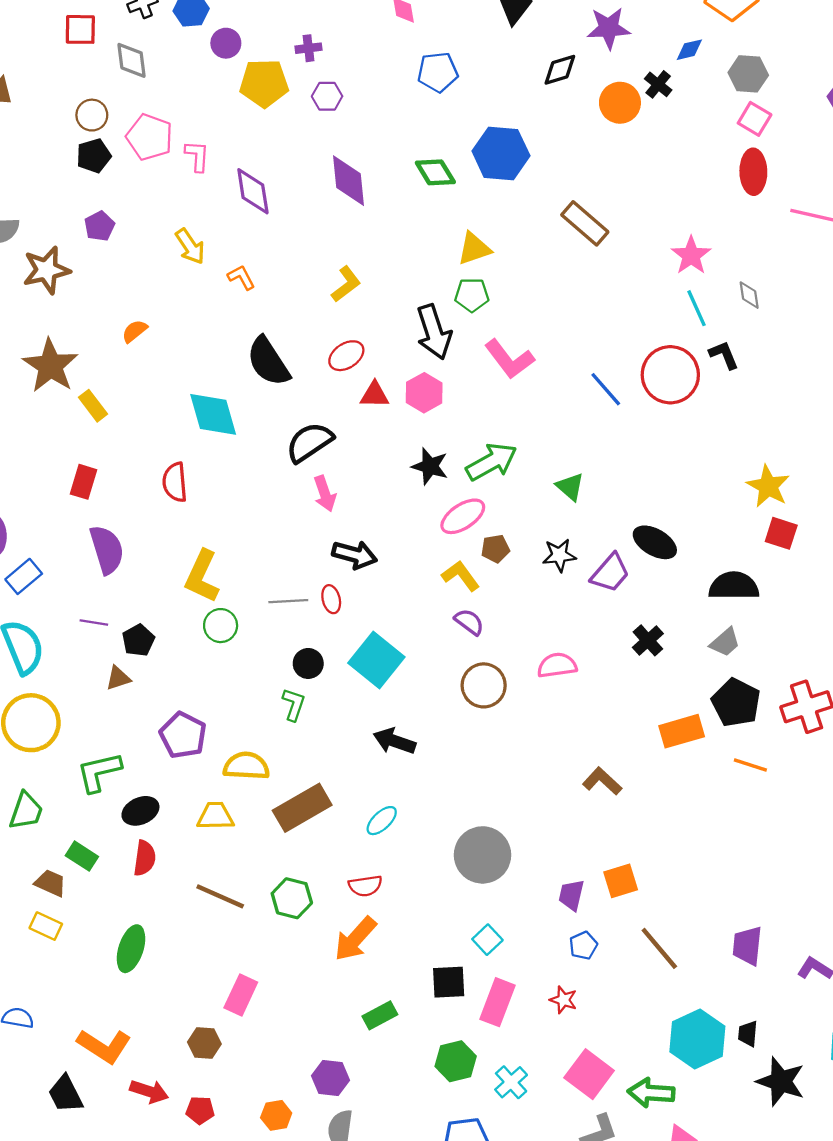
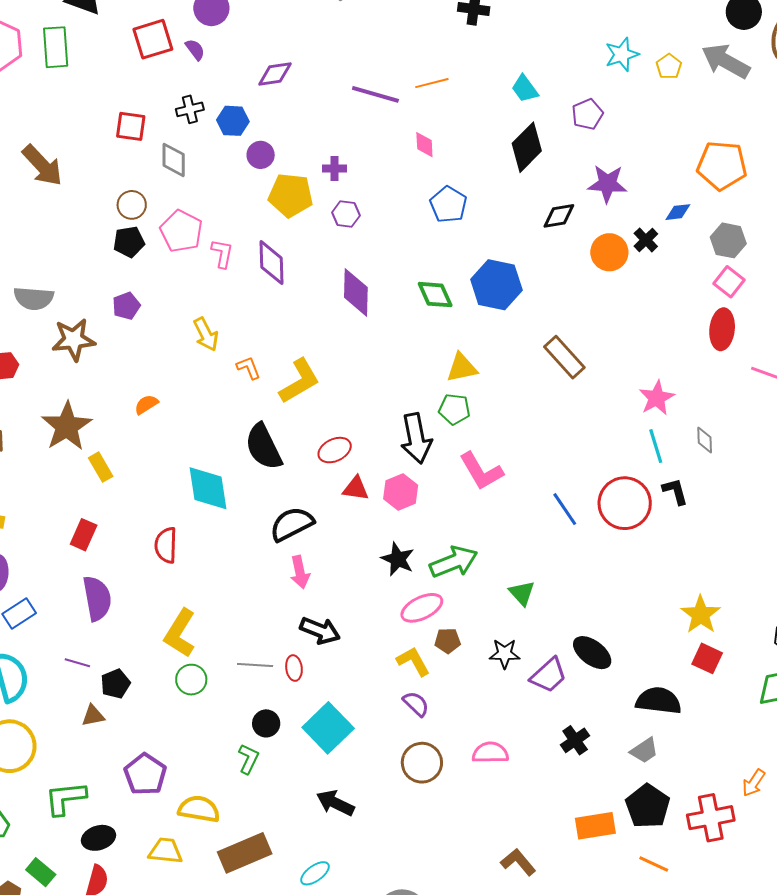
blue pentagon: (438, 72) -> (448, 204), turned 30
purple diamond: (253, 191) -> (272, 263), moved
yellow L-shape: (346, 284) -> (300, 381), moved, size x1.4

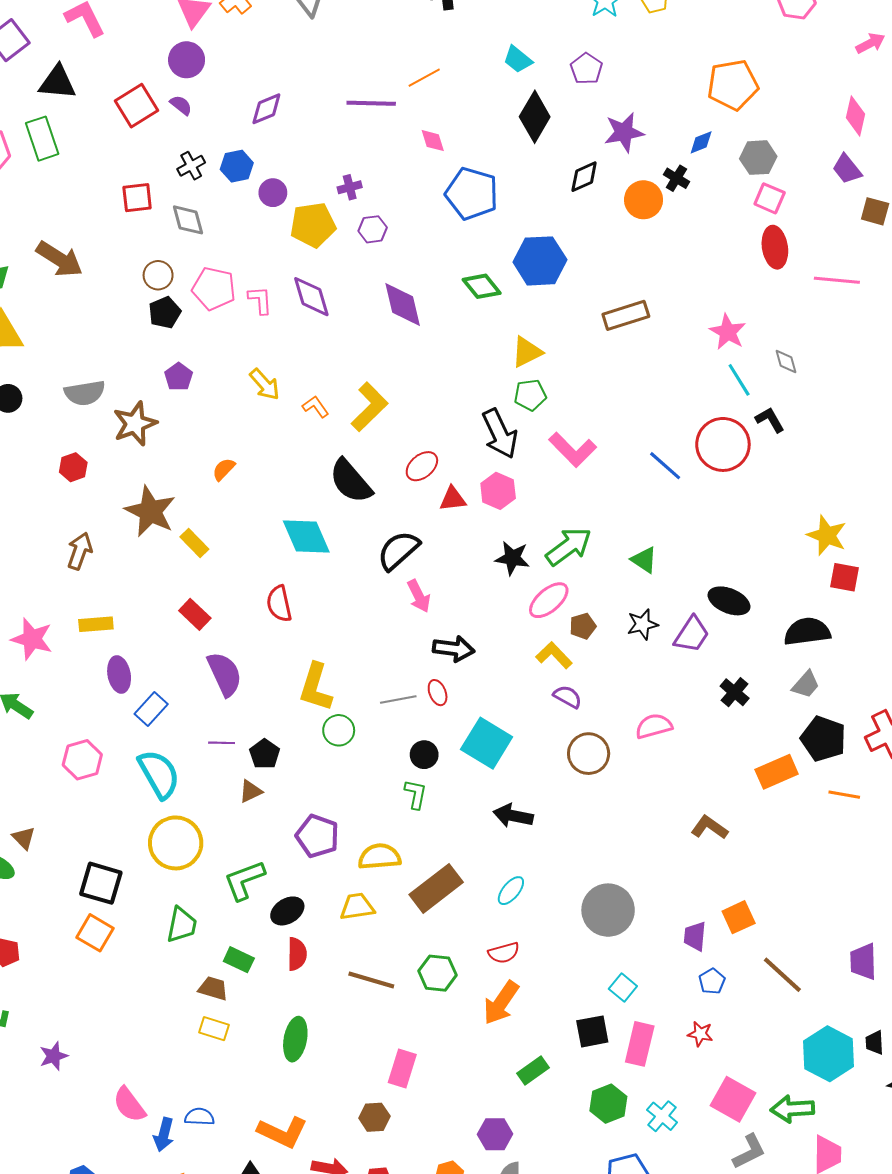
blue pentagon: (448, 204) -> (472, 194), size x1.4
brown rectangle: (564, 357) -> (626, 315), turned -51
red rectangle: (84, 535) -> (195, 614), turned -56

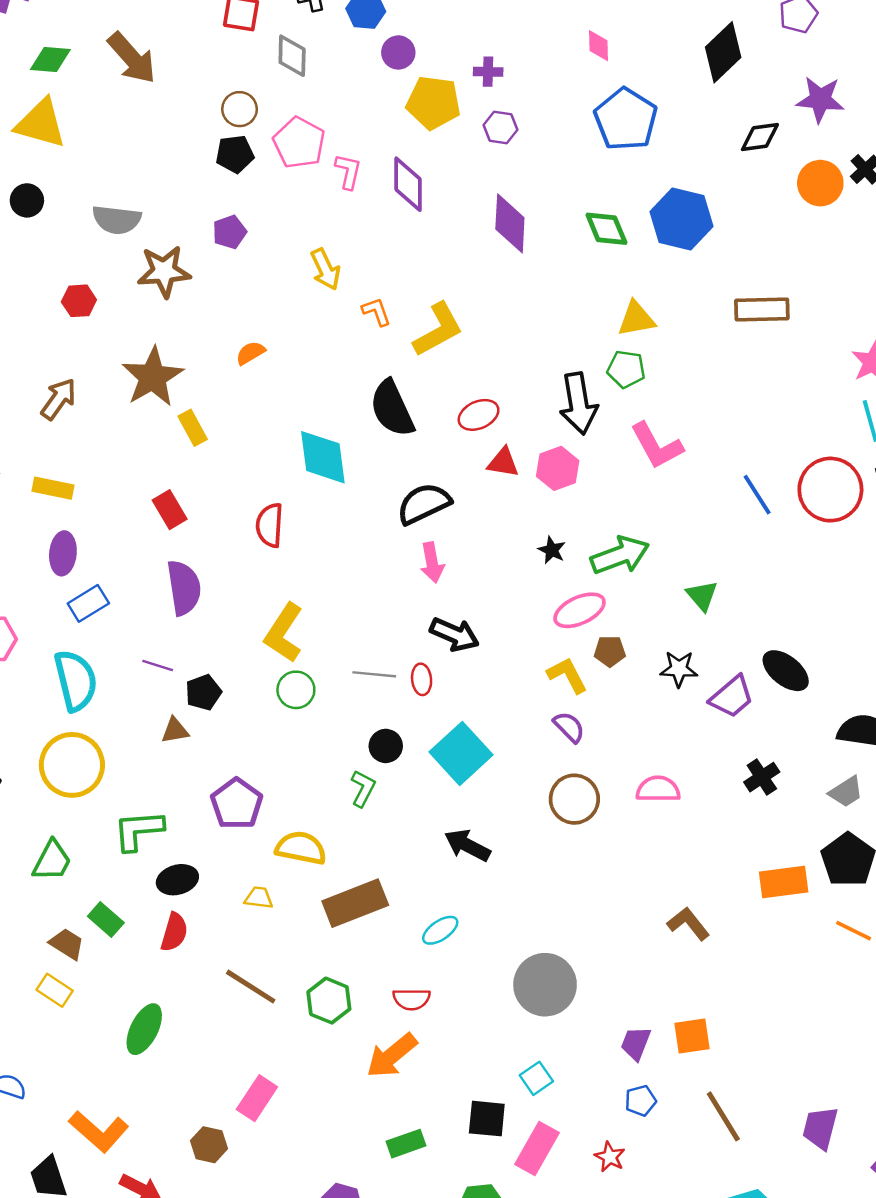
black star: (512, 558) -> (552, 550), size x0.7
yellow trapezoid: (357, 907) -> (259, 898), size x0.7

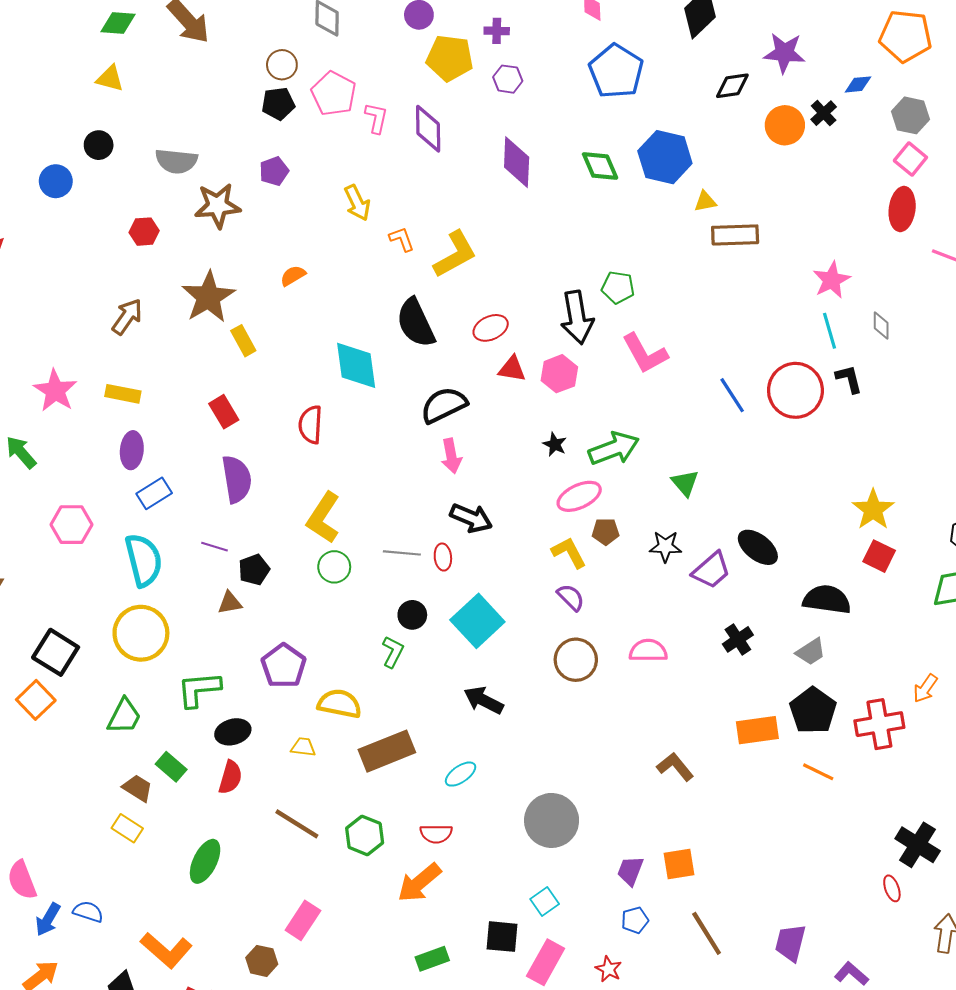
yellow triangle: (41, 124) -> (110, 78), size x0.6
yellow triangle: (636, 319) -> (705, 201), moved, size x0.7

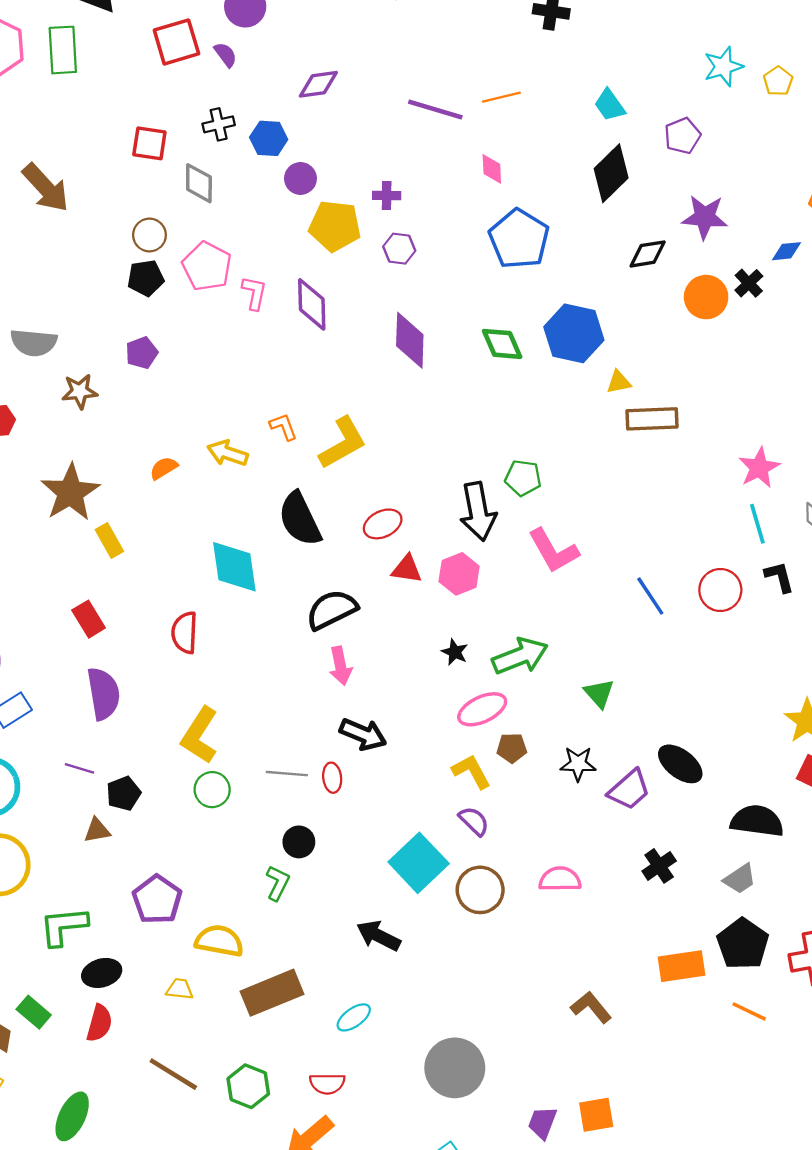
yellow arrow: (357, 203) -> (228, 453), moved, turned 135
brown star: (218, 206) -> (80, 391), size x0.7
red circle: (795, 390) -> (720, 590), size x0.7
cyan square: (477, 621) -> (419, 863), moved

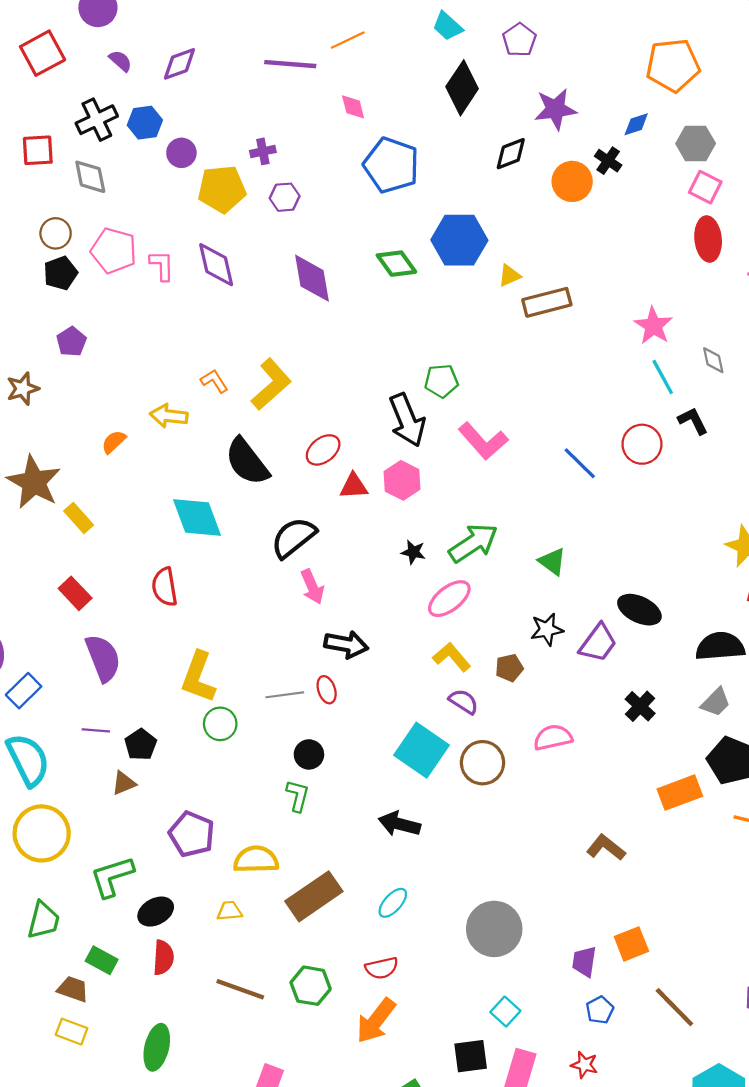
purple semicircle: (226, 55) -> (120, 61), moved
black cross: (219, 124) -> (97, 120), size x1.4
brown pentagon: (512, 748) -> (509, 668), moved

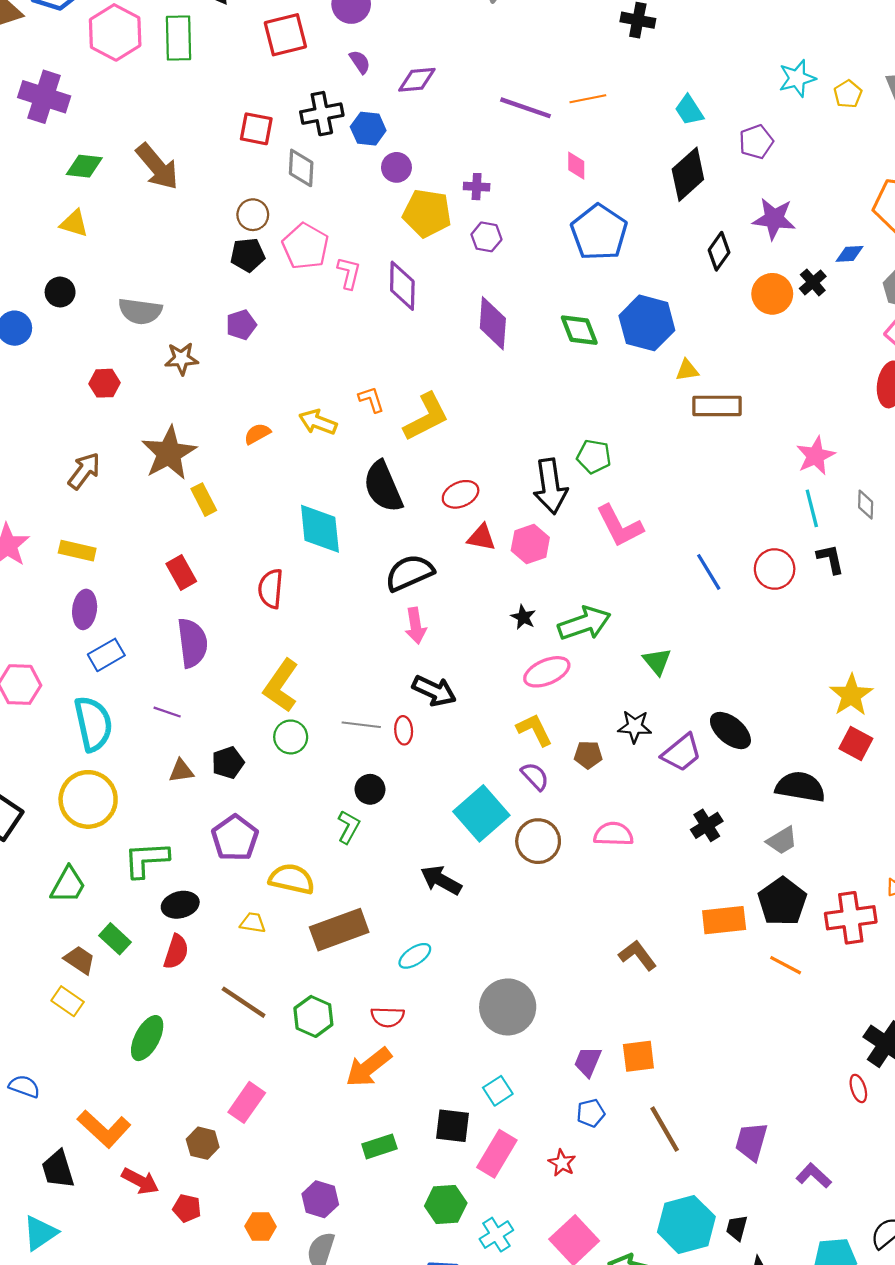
black diamond: (511, 154) -> (719, 251), turned -48
black pentagon: (141, 745) -> (228, 763), moved

